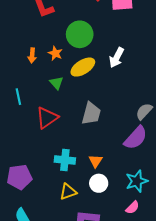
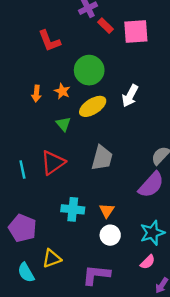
cyan line: (18, 97) -> (22, 170), moved
purple pentagon: (19, 177) -> (22, 228), turned 30
yellow triangle: (68, 192) -> (52, 258), moved

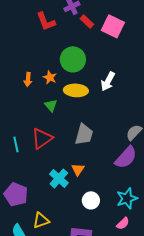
pink square: (136, 32) -> (113, 26), turned 30
red L-shape: (49, 41) -> (46, 21), moved
yellow ellipse: (93, 106) -> (76, 90), turned 35
cyan cross: (73, 209) -> (59, 178), turned 36
orange triangle: (107, 211) -> (78, 169), moved

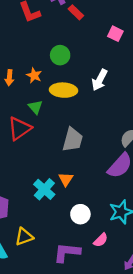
pink square: (113, 26) -> (115, 34), moved, size x0.6
green circle: (73, 59) -> (60, 55), size x0.7
red triangle: (42, 138) -> (20, 128), moved
pink semicircle: (123, 223) -> (101, 240), moved

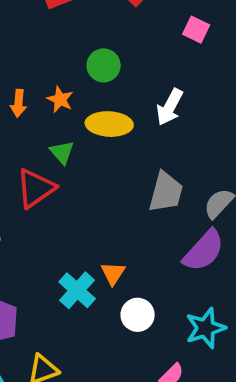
gray trapezoid: (73, 140) -> (166, 192), moved
white circle: (80, 214) -> (138, 315), moved

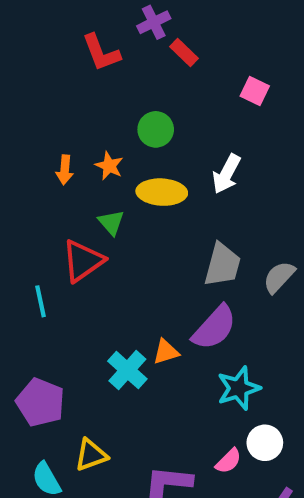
purple semicircle: (204, 251) -> (214, 328), moved
orange triangle: (113, 273) -> (166, 352), turned 40
white circle: (138, 315) -> (265, 443), moved
cyan star: (206, 328) -> (239, 388), moved

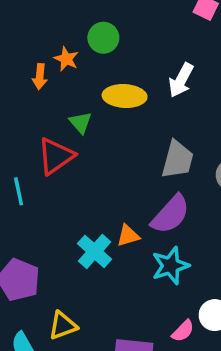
green circle: (156, 129) -> (103, 38), moved
orange star: (109, 166) -> (66, 59), moved
cyan star: (239, 388) -> (170, 266), moved

